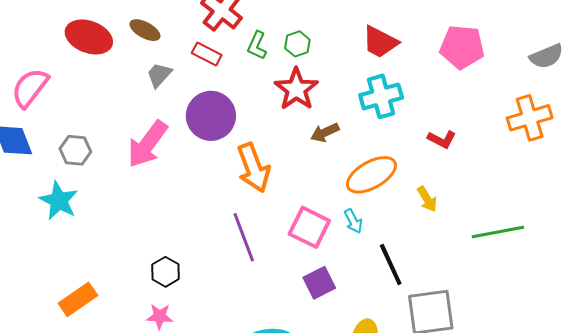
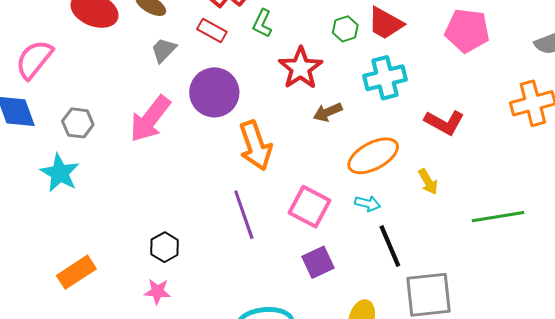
green hexagon: (297, 44) -> (345, 29), moved
red L-shape: (442, 139) -> (444, 122), size x1.4
cyan arrow: (353, 221) -> (368, 204), moved, turned -50

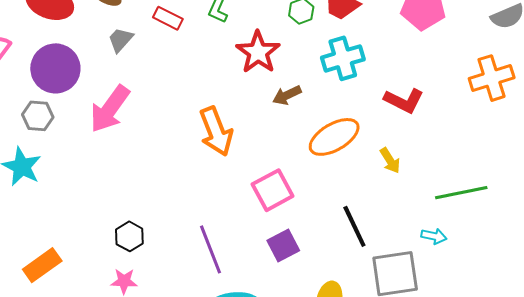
purple circle: (214, 92) -> (55, 68), moved
cyan arrow: (368, 204) -> (434, 236), moved
pink square: (310, 207) -> (273, 190), turned 36
purple line: (244, 215) -> (211, 249), moved

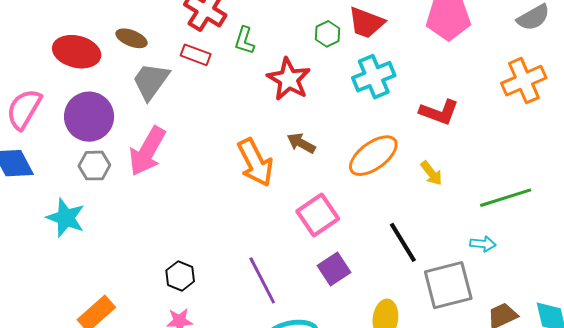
gray trapezoid: (121, 40) -> (151, 81), size x1.5
brown arrow: (287, 95) -> (301, 143), moved, turned 60
gray hexagon: (38, 116) -> (94, 166), moved

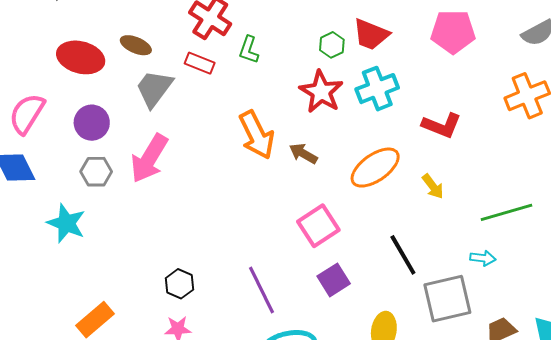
red star: (289, 79) -> (321, 92), moved
purple circle: (89, 117) -> (92, 123), size x0.7
orange arrow: (255, 162) -> (257, 135), moved

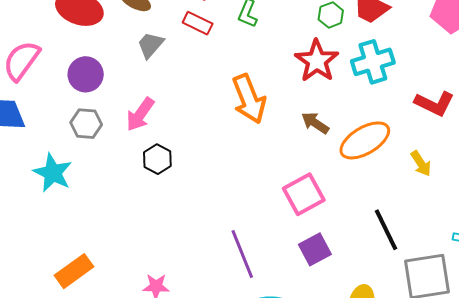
gray trapezoid: (154, 88) -> (150, 45), size x0.7
brown arrow: (303, 154) -> (315, 123), moved
pink arrow: (149, 158) -> (140, 114), size x0.7
black hexagon: (179, 284) -> (157, 159), moved

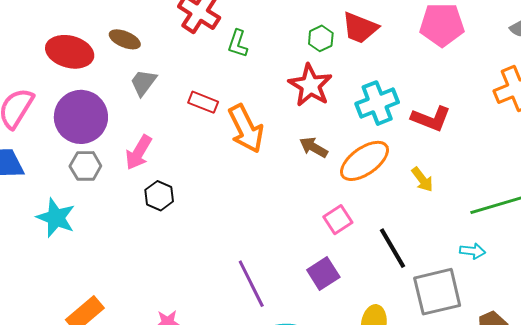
red rectangle: (198, 23) -> (203, 102), moved
cyan cross: (373, 62) -> (377, 103), moved
purple circle: (86, 74) -> (81, 117), size x1.5
pink square: (304, 194) -> (338, 220), moved, size x0.7

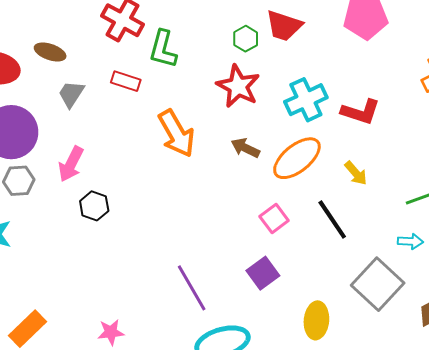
green L-shape: (238, 44) -> (163, 49), size x1.4
red rectangle: (203, 102) -> (126, 81), moved
black line: (393, 248) -> (332, 219), moved
gray square: (437, 292) -> (378, 284), turned -30

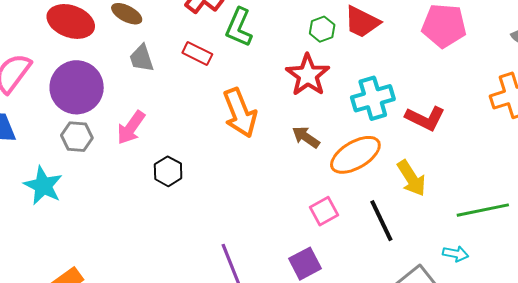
gray trapezoid: (71, 94) -> (142, 58), turned -60
yellow arrow: (356, 173) -> (411, 178), size x1.4
black hexagon: (94, 206) -> (168, 171), moved

